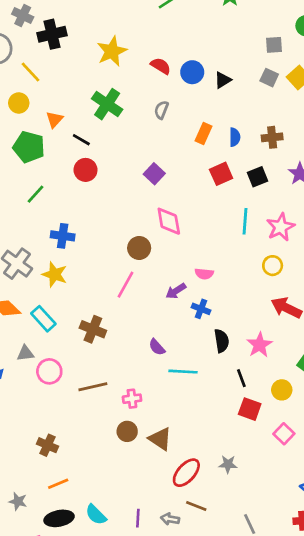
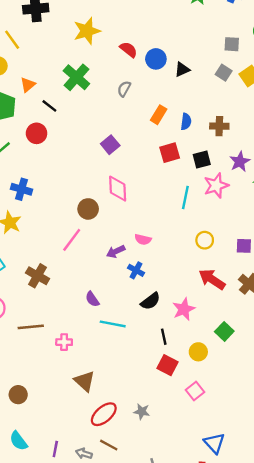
red circle: (86, 170) -> (37, 133), moved
pink star: (281, 227) -> (216, 186), moved
black semicircle: (221, 341) -> (150, 301), turned 54
brown circle: (127, 431) -> (18, 395), moved

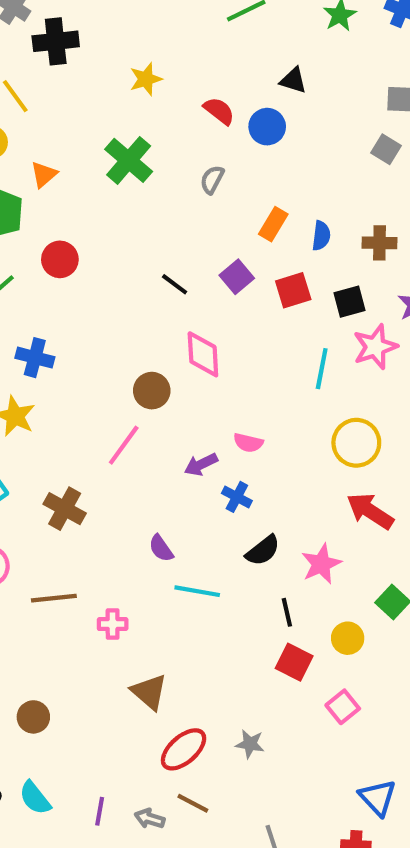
yellow star: (87, 31) -> (146, 79), size x0.7
black triangle: (182, 69) -> (293, 80), moved, turned 42
black line: (49, 106) -> (175, 284), moved
purple square: (110, 145) -> (237, 277), moved
yellow circle: (205, 240) -> (356, 443), size x1.5

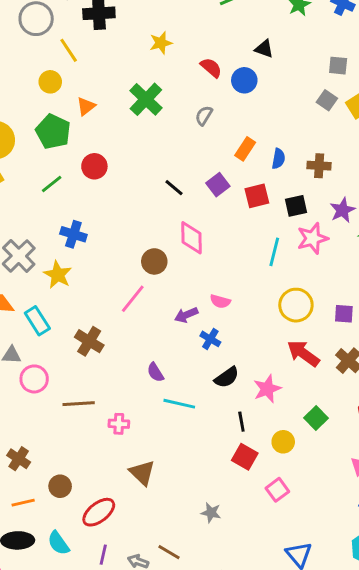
red ellipse: (184, 749) -> (99, 512), moved

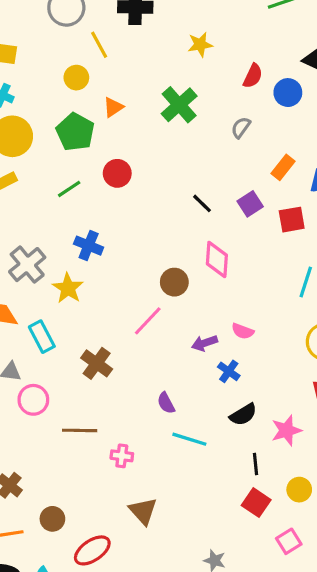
red semicircle: (211, 68) -> (253, 76), turned 70

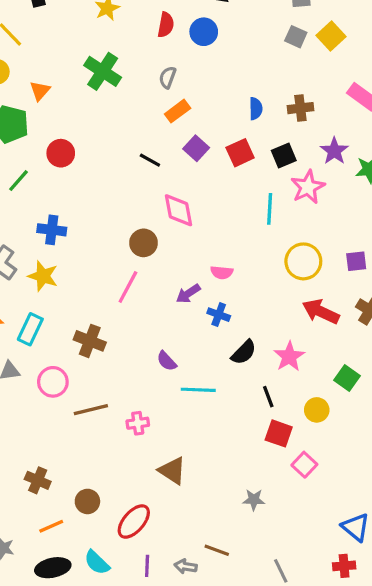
orange rectangle: (283, 167) -> (178, 111), moved, turned 30
cyan rectangle: (42, 337) -> (30, 329), turned 68
pink circle: (33, 400) -> (53, 382), moved
pink square: (289, 541) -> (304, 465), moved

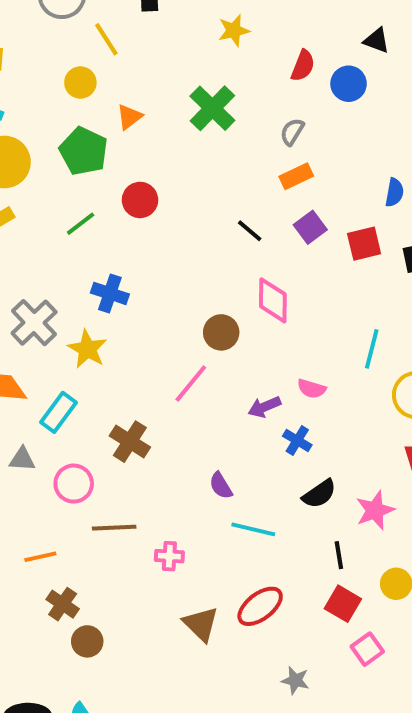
cyan line: (270, 209) -> (372, 349), moved
brown cross: (38, 480) -> (63, 604), moved
red ellipse: (134, 522) -> (260, 606), moved
orange line: (51, 526) -> (40, 557), moved

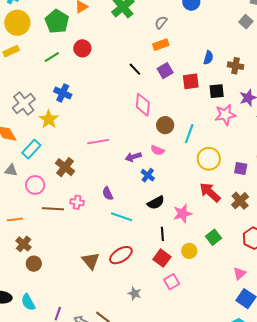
brown circle: (221, 332) -> (165, 125), moved
pink line: (191, 384) -> (98, 142), turned 35
pink cross: (169, 556) -> (77, 202), moved

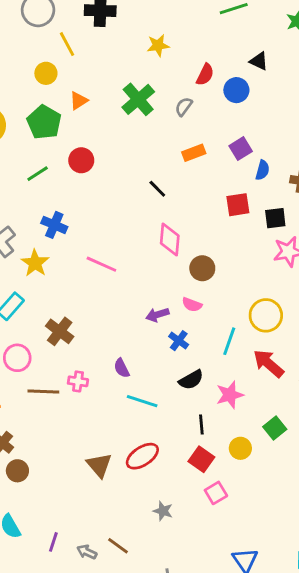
gray semicircle: (161, 22) -> (184, 107), moved
purple square: (165, 71) -> (241, 149), moved
cyan line: (189, 134) -> (229, 341), moved
pink line: (98, 142) -> (101, 264), moved, turned 35

